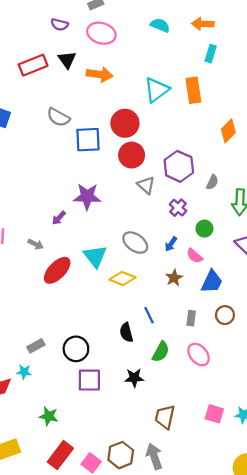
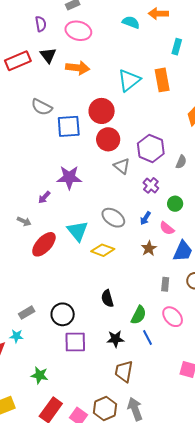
orange arrow: (203, 24) -> (158, 14), moved
purple semicircle: (60, 25) -> (41, 24), turned -112
blue line: (149, 315) -> (148, 337), moved
brown trapezoid: (165, 417) -> (124, 371), moved

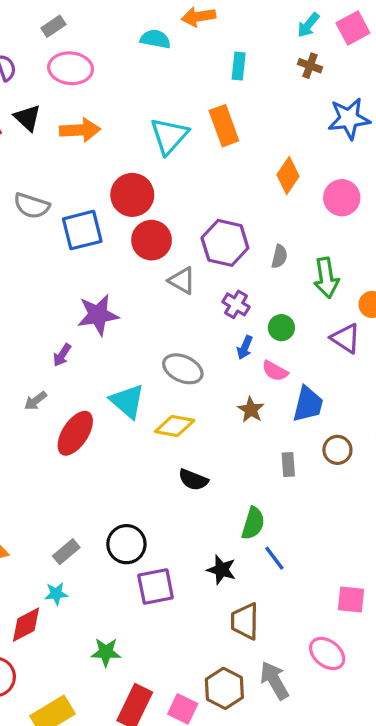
blue arrow: (145, 218) -> (245, 348), moved
gray arrow: (24, 221) -> (36, 401), turned 128
black semicircle: (107, 298) -> (193, 480), moved, turned -42
pink ellipse: (173, 317) -> (327, 654), moved
black star: (115, 339) -> (221, 570), turned 30

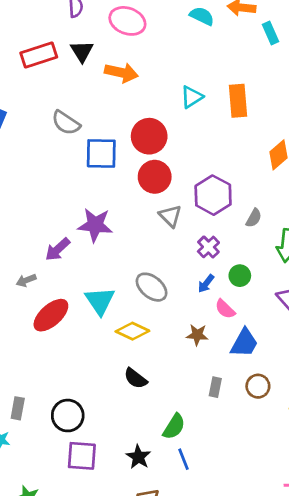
cyan rectangle: (239, 66) -> (270, 33), moved, turned -45
cyan triangle: (169, 136) -> (192, 97), size x0.7
purple arrow: (62, 355) -> (58, 249), size x1.4
brown star: (251, 410) -> (197, 335), turned 30
gray rectangle: (66, 552) -> (18, 408), turned -55

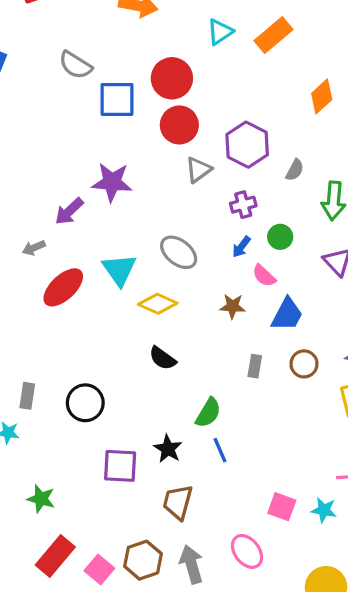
orange rectangle: (238, 101) -> (274, 35), turned 56
gray triangle: (170, 216) -> (198, 170), turned 40
purple cross: (208, 247) -> (243, 205), turned 30
purple square: (82, 456) -> (120, 466), moved

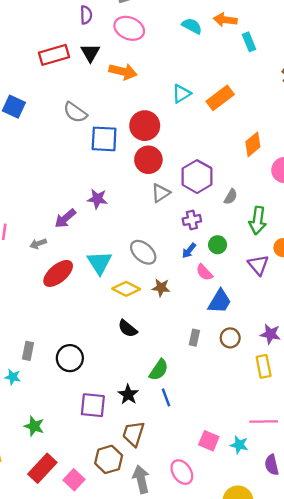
purple star: (112, 182) -> (97, 199), size x0.7
brown star: (233, 306) -> (161, 288), moved
brown hexagon: (143, 560) -> (109, 459), moved

